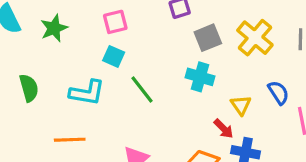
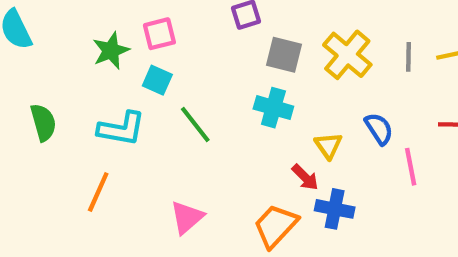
green star: (54, 28) -> (111, 51), moved
gray square: (208, 38) -> (284, 55), turned 36
orange line: (70, 140) -> (98, 192), turned -64

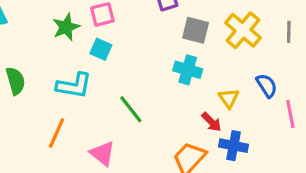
green line: (195, 124) -> (131, 109), moved
pink triangle: (187, 217) -> (102, 153), moved, turned -40

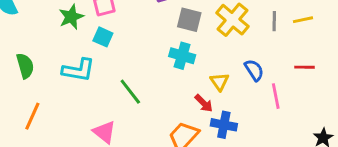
orange line: (57, 133) -> (32, 116), moved

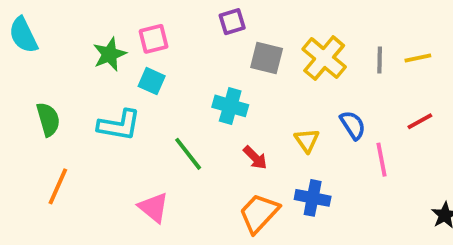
cyan cross: (182, 56) -> (230, 106), moved
red line: (304, 67) -> (420, 121), turned -30
red arrow: (204, 103) -> (255, 158), moved

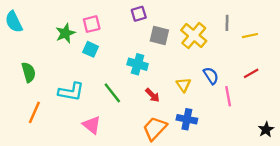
gray line: (380, 60) -> (227, 23), moved
cyan L-shape: (119, 125) -> (71, 92), moved

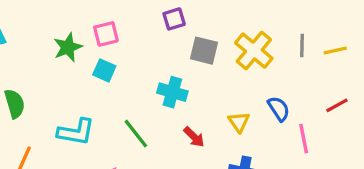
gray line: (227, 23) -> (302, 46), moved

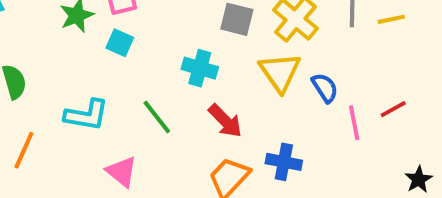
red line: (337, 105) -> (393, 109), moved
yellow triangle: (239, 122) -> (280, 72), moved, size x1.6
red arrow: (194, 137) -> (225, 121), size x1.4

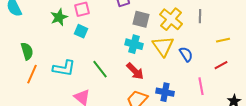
yellow line: (391, 19) -> (223, 40), moved
cyan cross: (200, 68) -> (134, 44), moved
pink line: (354, 123) -> (201, 86), moved
orange line: (24, 150) -> (32, 74), moved

